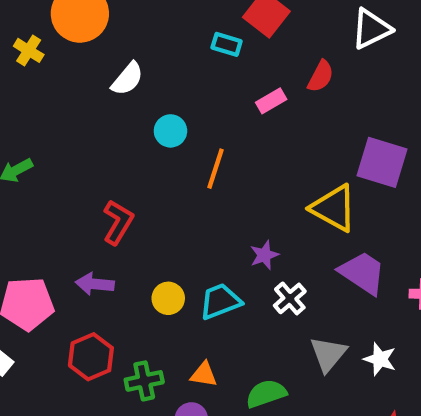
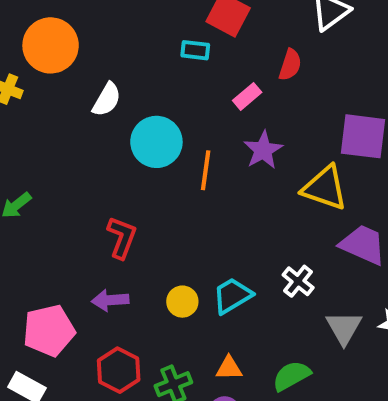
cyan circle: (170, 131) -> (156, 142), size x1.6
purple star: (264, 255) -> (263, 150), moved, size x1.4

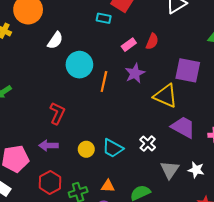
red semicircle: (290, 65) -> (152, 41), moved
cyan trapezoid: (232, 296) -> (113, 148), turned -125

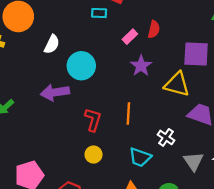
orange line: (104, 81) -> (128, 113), moved
red L-shape: (57, 113) -> (93, 120), moved
purple arrow: (48, 145) -> (55, 92), moved, size x1.4
cyan trapezoid: (113, 148) -> (140, 157), moved
yellow circle: (86, 149) -> (94, 155), moved

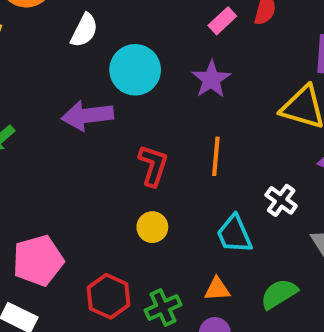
purple star: (141, 66) -> (211, 79), moved
cyan trapezoid: (140, 157) -> (234, 234), turned 45

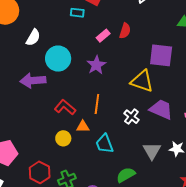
red L-shape: (153, 166) -> (65, 107), turned -70
white cross: (281, 200) -> (131, 117), moved
orange triangle: (217, 289) -> (83, 127), moved

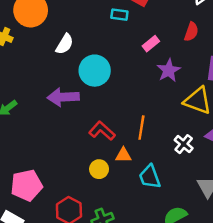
red semicircle: (125, 31) -> (191, 32), moved
purple star: (96, 65) -> (169, 70), moved

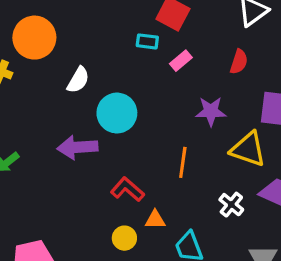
pink rectangle: (151, 44) -> (181, 61), moved
purple star: (169, 70) -> (211, 111), turned 30
orange line: (141, 128) -> (183, 162), moved

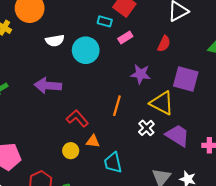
white semicircle: (78, 80) -> (55, 41), turned 42
cyan circle: (117, 113) -> (86, 50), moved
white cross: (231, 205) -> (146, 128), moved

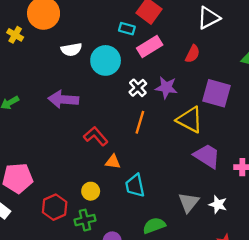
pink rectangle: (125, 37) -> (150, 47), size x1.5
white cross: (146, 128) -> (138, 88), moved
yellow circle: (71, 151) -> (91, 191), moved

